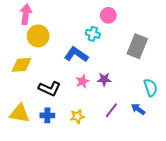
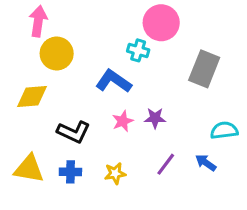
pink circle: (108, 15) -> (161, 23), size x1.5
cyan semicircle: (151, 88) -> (224, 130), turned -78

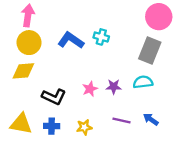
pink circle: (161, 23) -> (159, 17), moved
yellow circle: (57, 53) -> (29, 43), moved
blue L-shape: (114, 81) -> (71, 40), moved
cyan semicircle: (224, 130) -> (143, 82), moved
purple line: (166, 164) -> (122, 120), turned 66

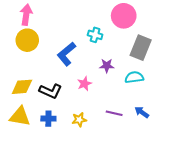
pink circle: (159, 17) -> (124, 16), moved
blue L-shape: (71, 40) -> (66, 54), moved, turned -75
yellow diamond: (23, 71) -> (22, 87), moved
purple star: (114, 87) -> (107, 66), moved

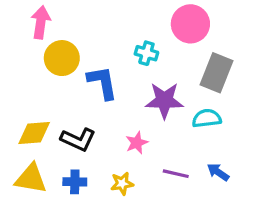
yellow circle: (27, 40) -> (62, 58), moved
blue L-shape: (66, 54) -> (103, 83), turned 120
purple star: (107, 66) -> (164, 100), size x1.6
pink star: (84, 84) -> (137, 143), moved

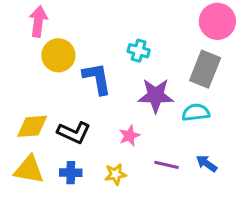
pink circle: (190, 24) -> (217, 21), moved

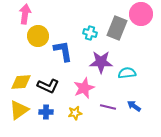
gray rectangle: (205, 69) -> (117, 28), moved
pink star: (129, 136) -> (84, 88), size x1.5
yellow triangle: (29, 170) -> (19, 110), turned -45

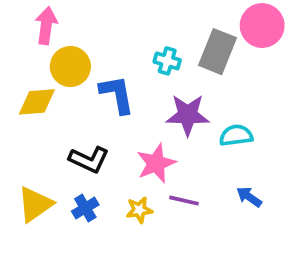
yellow diamond: (21, 82) -> (37, 102), moved
purple line: (108, 107) -> (184, 201), moved
blue cross: (46, 112) -> (85, 208), turned -32

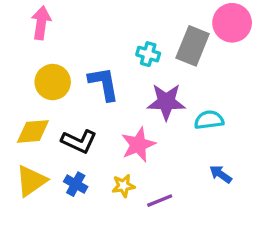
yellow circle: (70, 66) -> (53, 82), moved
yellow diamond: (37, 102) -> (33, 131), moved
purple line: (184, 201) -> (160, 201), moved, turned -35
blue cross: (85, 208) -> (76, 184), turned -30

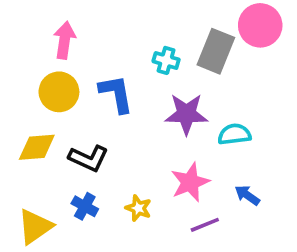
pink arrow: (41, 23) -> (64, 40), moved
pink star: (138, 145) -> (190, 182), moved
yellow triangle: (31, 181) -> (35, 227), moved
yellow star: (123, 186) -> (138, 208), turned 30
purple line: (160, 201) -> (205, 225), moved

